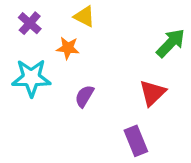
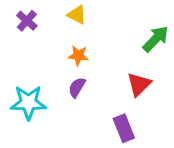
orange star: (68, 48) -> (78, 56), moved
cyan star: (31, 78) -> (28, 103), moved

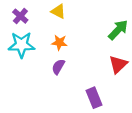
red triangle: (139, 84) -> (118, 64), moved
cyan star: (28, 103) -> (21, 45), moved

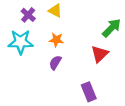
purple cross: (20, 16) -> (28, 15), moved
red triangle: (118, 64) -> (100, 54), moved

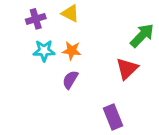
purple cross: (28, 15) -> (36, 19), turned 32
cyan star: (21, 42) -> (44, 51), moved, size x0.7

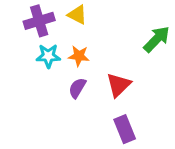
purple cross: (36, 19) -> (39, 21), size x1.4
red triangle: (127, 69) -> (118, 85), moved

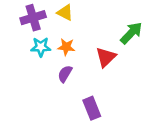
red triangle: (118, 85) -> (106, 57), moved
purple rectangle: (125, 129) -> (92, 108), moved

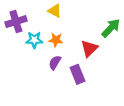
purple cross: (33, 18) -> (16, 22), moved
purple rectangle: (92, 108) -> (77, 74), moved

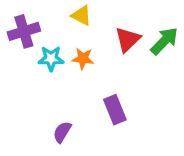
red triangle: (89, 48) -> (128, 39), moved
purple semicircle: (55, 63) -> (62, 132), moved

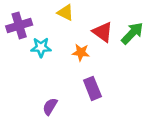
red triangle: (128, 39) -> (103, 32), turned -40
orange star: (83, 59) -> (81, 52), moved

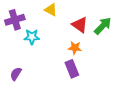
orange star: (81, 52) -> (75, 48), moved
purple semicircle: (50, 106) -> (16, 74), moved

